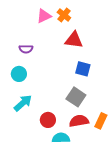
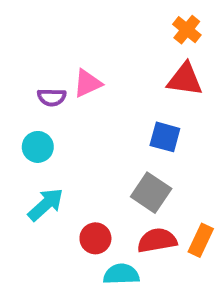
orange cross: (64, 15) -> (187, 30), moved
pink triangle: (44, 16) -> (87, 83), moved
red triangle: (74, 40) -> (185, 79), moved

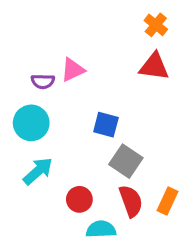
blue square: (165, 137) -> (106, 125), moved
cyan circle: (38, 147) -> (31, 123), size x1.4
red semicircle: (157, 240) -> (131, 201), turned 80

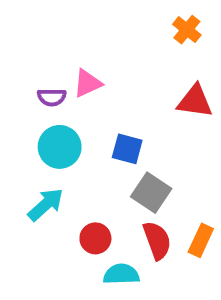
red triangle: (154, 66) -> (195, 101), moved
cyan circle: (31, 123) -> (60, 147), moved

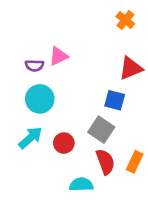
red triangle: (195, 101) -> (131, 68), turned -30
blue square: (127, 149) -> (115, 100), moved
red circle: (95, 238) -> (64, 143), moved

